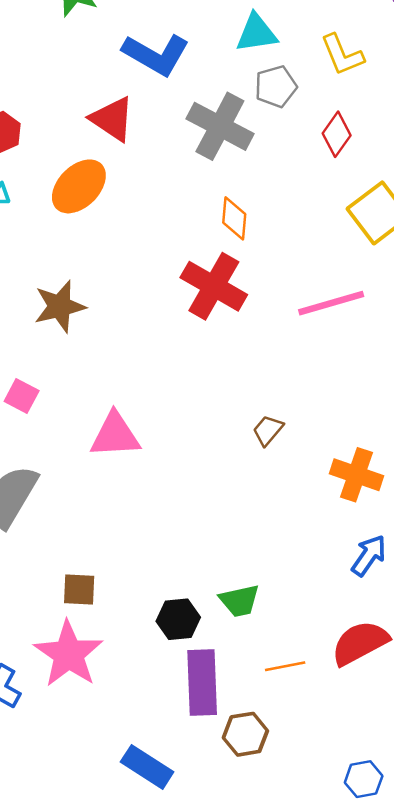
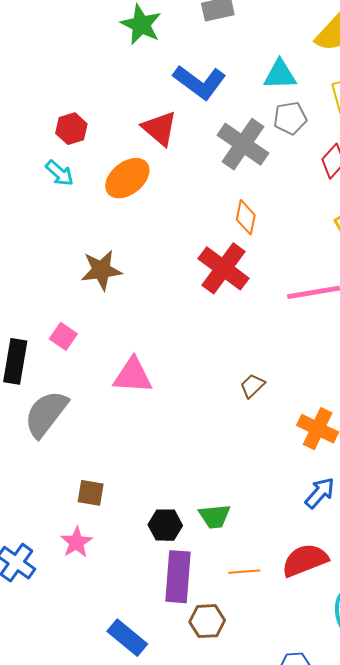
pink star: (69, 654) -> (76, 542), size x0.6

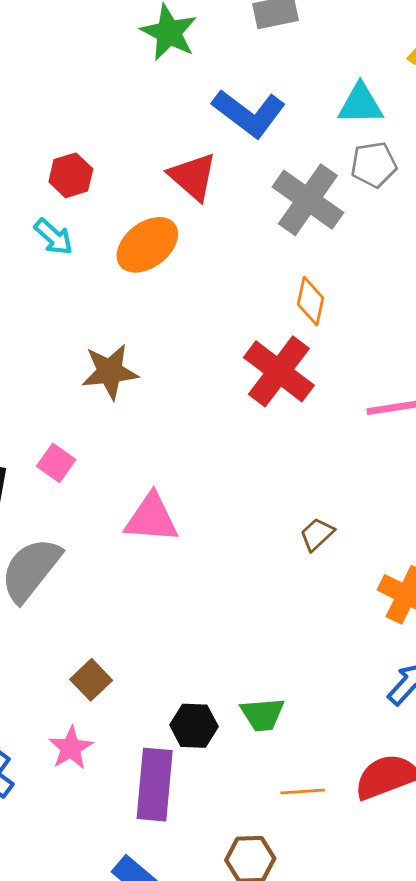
brown square: (91, 493) -> (91, 680), turned 36
purple rectangle: (178, 577) -> (155, 785), moved

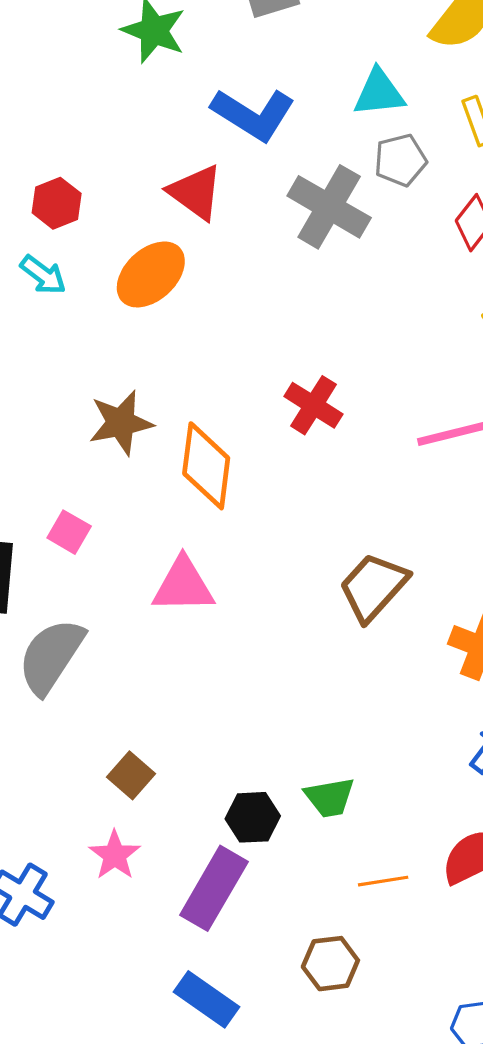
orange diamond: (311, 301) -> (206, 466), moved, size x1.6
red cross: (279, 371) -> (313, 405), size x0.7
brown trapezoid: (317, 534) -> (373, 587), size x1.8
purple rectangle: (155, 785) -> (214, 888), turned 30

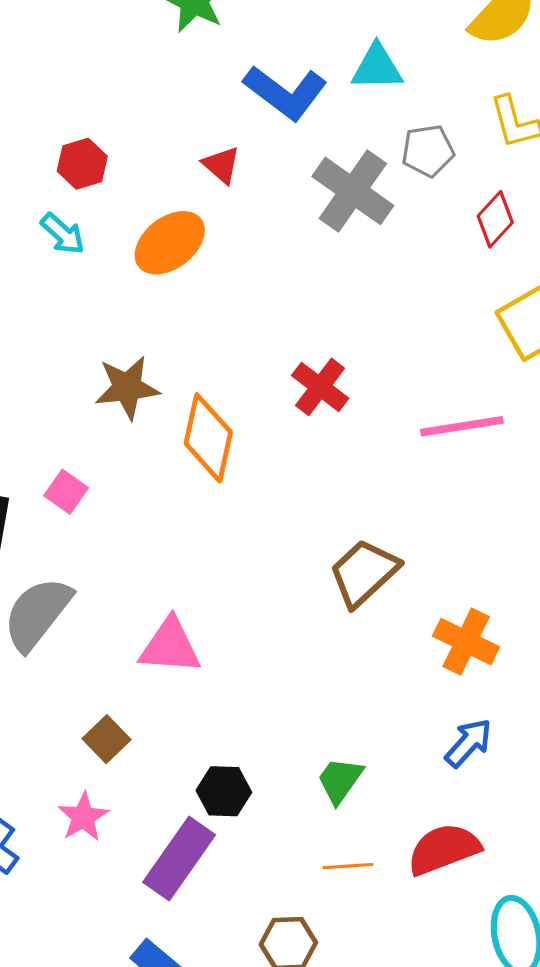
cyan triangle: (379, 93) -> (377, 67), moved
red triangle: (196, 192) -> (221, 165), size x0.7
pink triangle: (183, 585) -> (170, 646), moved
green trapezoid: (330, 797) -> (340, 780), moved, turned 130

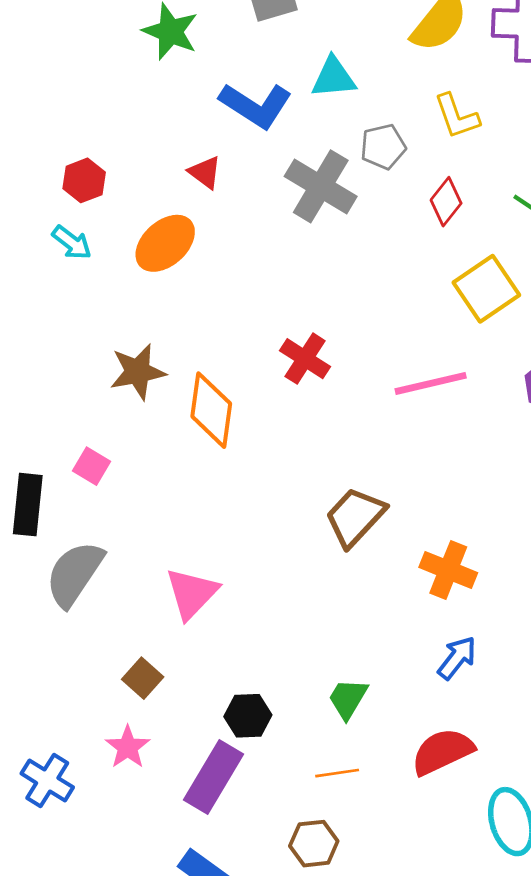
pink triangle: (170, 646) -> (192, 593), turned -46
orange line: (348, 866) -> (337, 773), moved

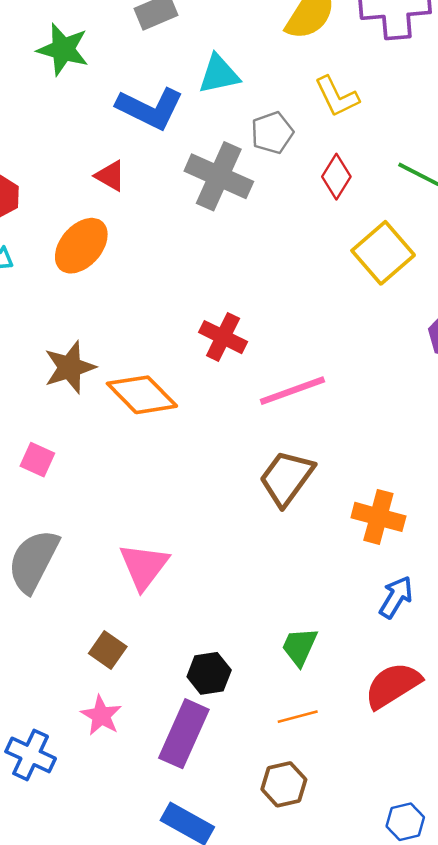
pink line: (431, 383) -> (292, 391), moved
orange diamond: (211, 410) -> (142, 395), turned -46

